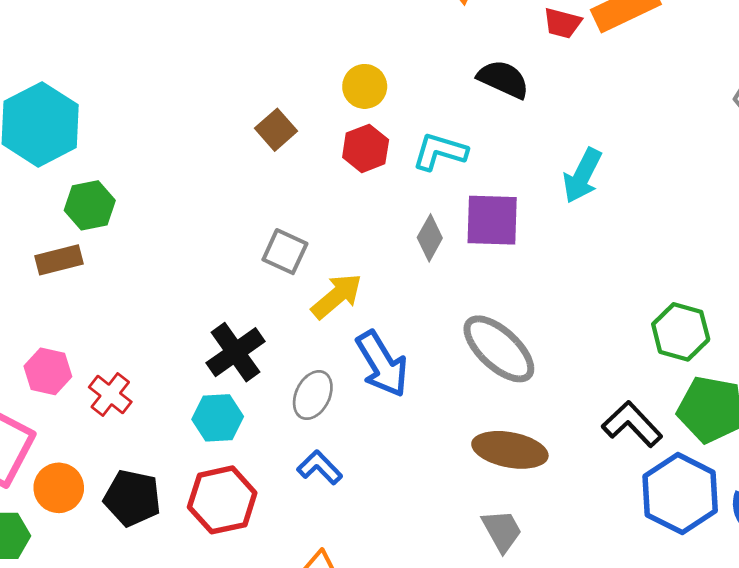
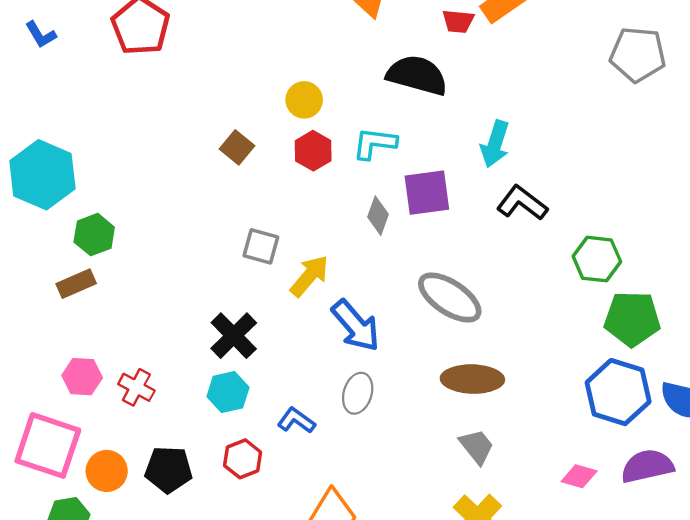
black semicircle: (503, 79) -> (417, 75), size x1.4
gray ellipse: (313, 395) -> (358, 393), moved
black L-shape: (632, 424) -> (522, 203), moved
blue L-shape: (320, 467) -> (296, 420), moved
red hexagon: (222, 500) -> (243, 459), size x0.7

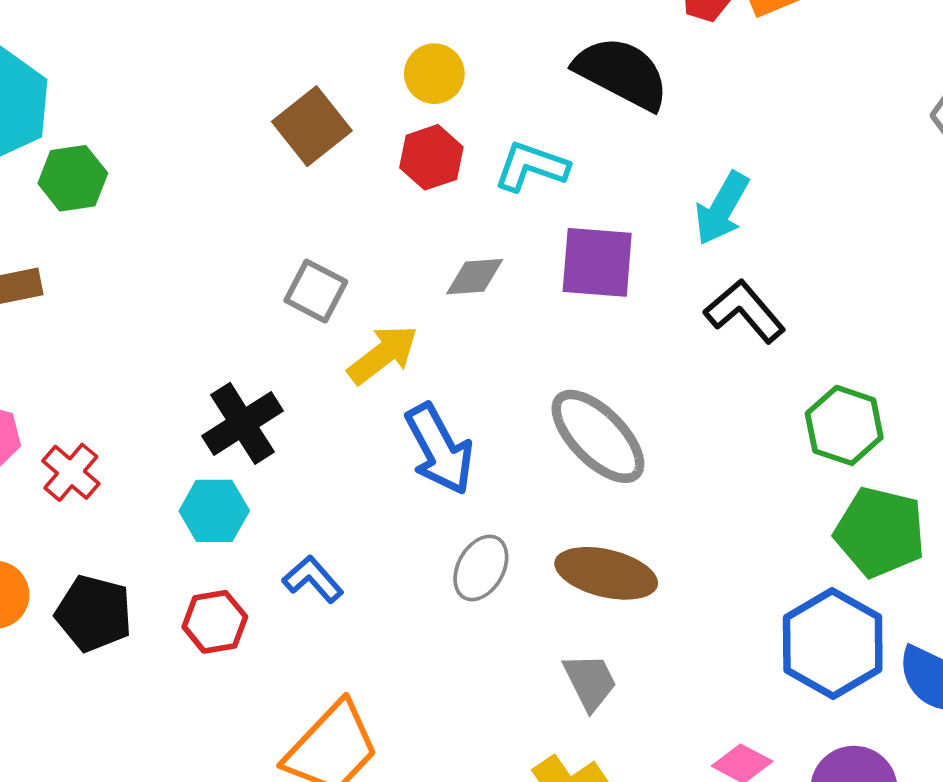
brown square: (237, 147) -> (312, 126), size x1.4
gray diamond: (378, 216) -> (475, 277), moved, turned 54
green hexagon: (94, 235) -> (73, 178), moved
gray ellipse: (358, 393) -> (481, 568), moved

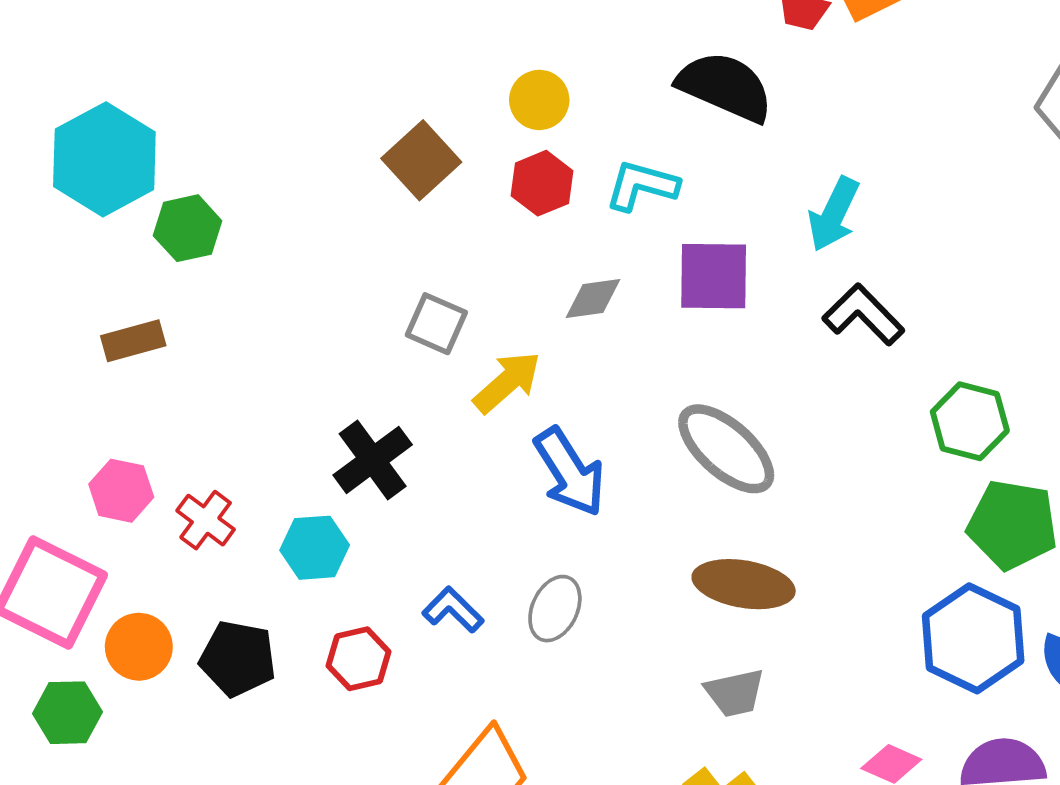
cyan hexagon: (214, 511) -> (315, 548), moved
gray ellipse: (481, 568) -> (555, 609), moved
gray trapezoid: (590, 682) -> (735, 693), turned 108

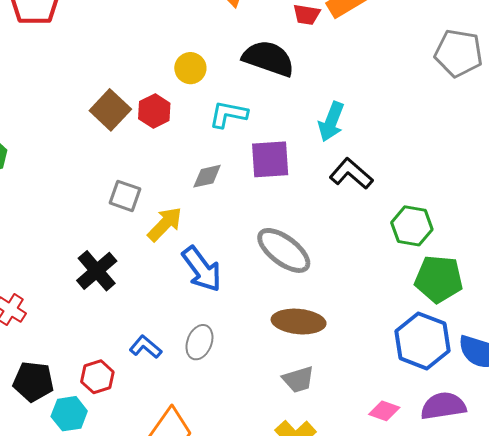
yellow circle: (539, 100) -> (190, 68), moved
red hexagon: (542, 183) -> (154, 111), moved
cyan hexagon: (315, 548) -> (69, 414), moved

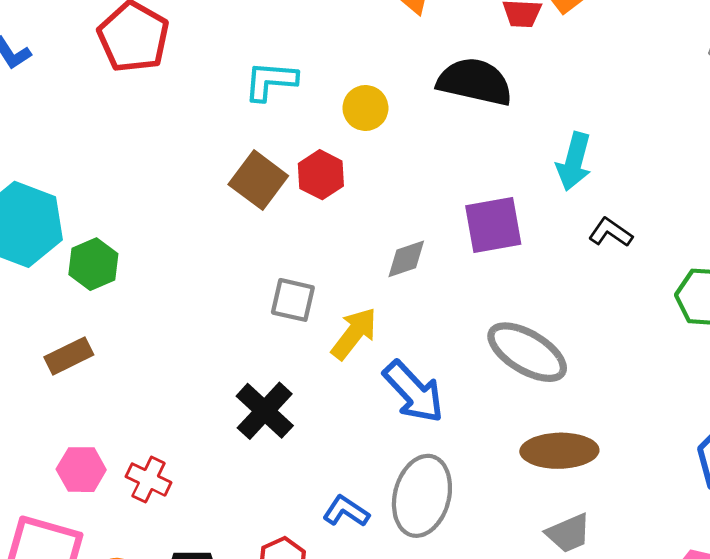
cyan L-shape: (228, 114) -> (271, 81), moved
black L-shape: (351, 174) -> (610, 232), size x0.7
gray ellipse: (199, 342) -> (422, 496), size x1.6

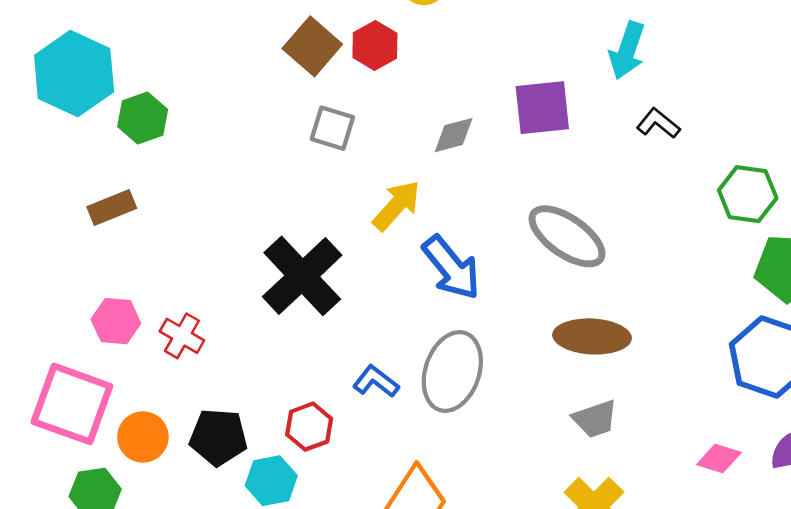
gray square: (293, 300) -> (332, 128), moved
black cross: (265, 411) -> (302, 276), size x1.4

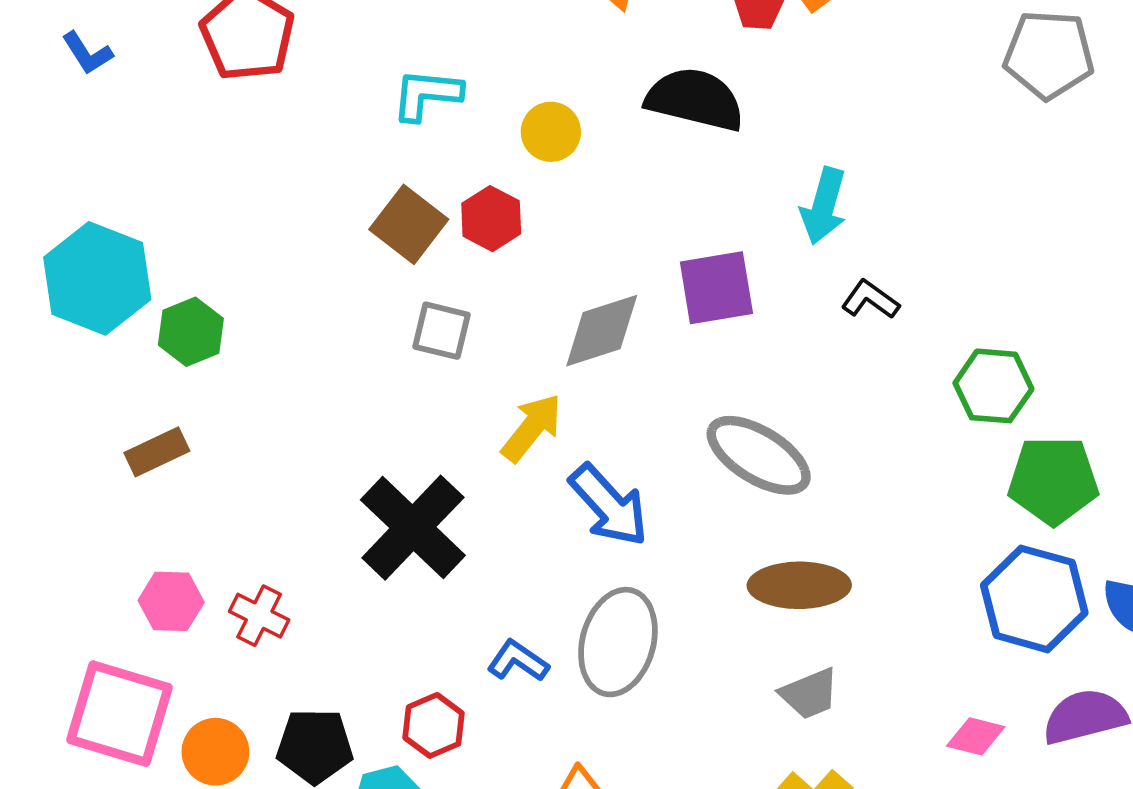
gray diamond: (454, 135) -> (602, 331), size x1.5

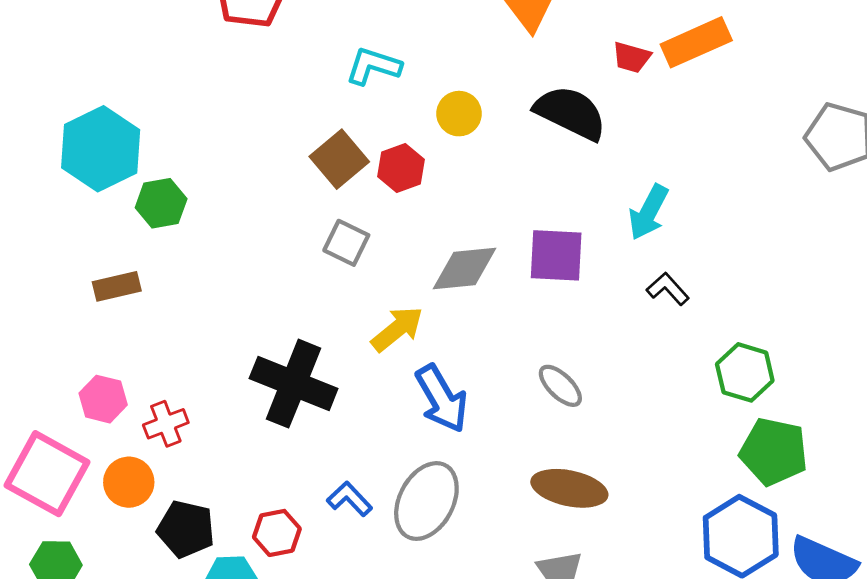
gray ellipse: (759, 455) -> (560, 386), size x0.6
black cross: (413, 528) -> (294, 384), turned -34
red cross: (259, 616) -> (166, 424), turned 30
orange circle: (215, 752) -> (129, 482), moved

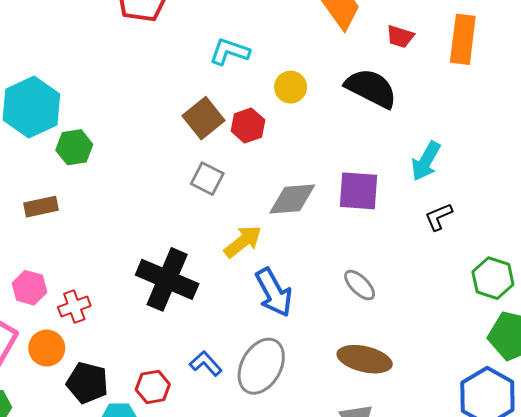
orange rectangle: (696, 42) -> (463, 39), turned -60
red trapezoid: (632, 57) -> (400, 37), moved
black L-shape: (668, 289) -> (439, 217), turned -72

